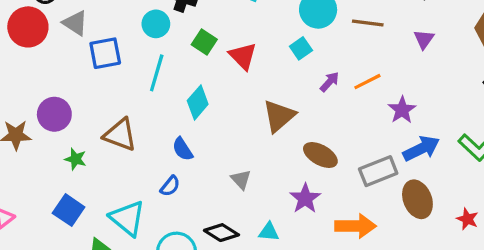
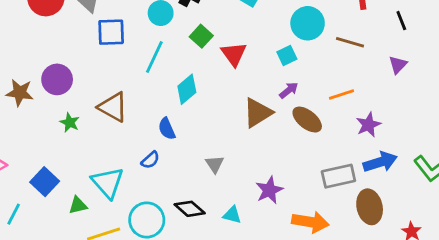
purple arrow: (330, 82) -> (289, 90), moved
brown ellipse: (320, 155) -> (307, 120), moved
blue square: (69, 210) -> (45, 182), moved

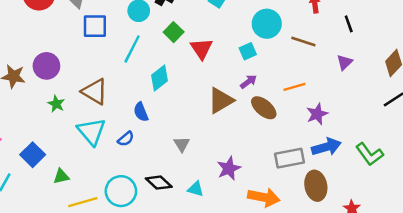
cyan triangle: (108, 183) -> (91, 131), moved

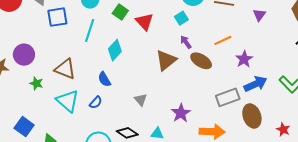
purple arrow: (249, 82) -> (186, 42), turned -80

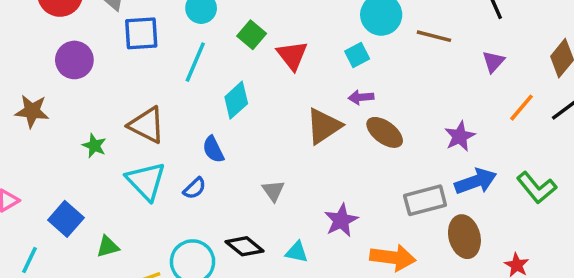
orange line: (223, 40) -> (522, 108), moved, turned -30
purple arrow: (186, 42) -> (361, 97), turned -64
purple circle: (24, 55) -> (74, 60), moved

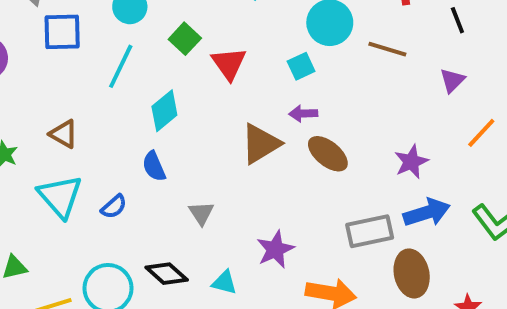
brown triangle: (147, 125) -> (64, 134), size x0.7
blue semicircle: (213, 149) -> (154, 166), moved

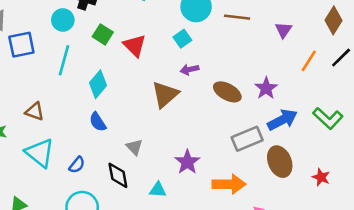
brown ellipse: (328, 154) -> (227, 92), moved
blue semicircle: (114, 207) -> (77, 165), moved
black diamond: (167, 274) -> (118, 175), moved, turned 48

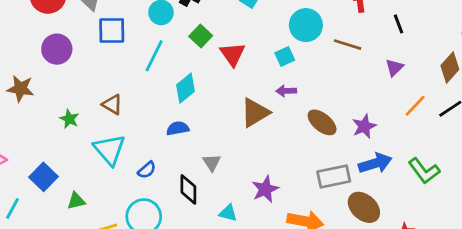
blue semicircle: (98, 122) -> (178, 128), turned 102
brown ellipse: (280, 162) -> (364, 207), turned -36

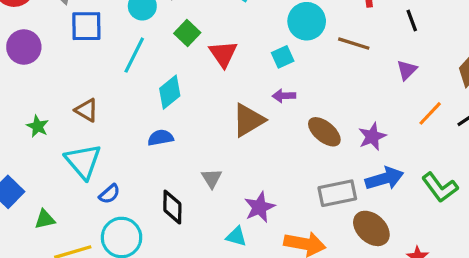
gray triangle: (212, 163) -> (212, 178), moved
blue semicircle: (147, 170) -> (109, 194), moved
cyan triangle: (228, 213) -> (236, 236), moved

